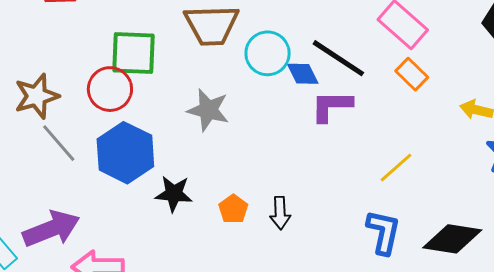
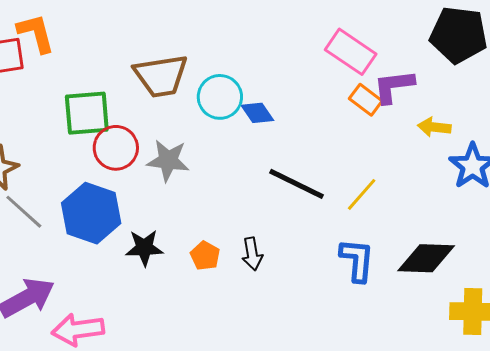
black line: (338, 58) -> (296, 184), moved
red circle: (110, 89) -> (116, 148), moved
purple L-shape: (331, 106) -> (394, 86), moved

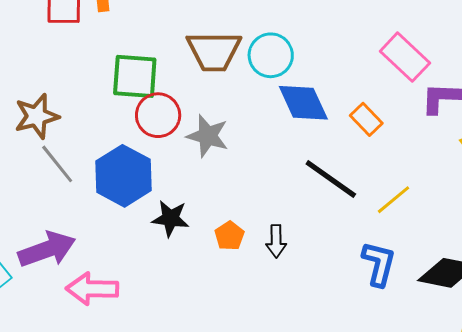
cyan circle: (220, 97) -> (271, 55), moved
orange rectangle: (366, 100) -> (366, 119), moved
blue diamond: (257, 113) -> (303, 103), size x1.6

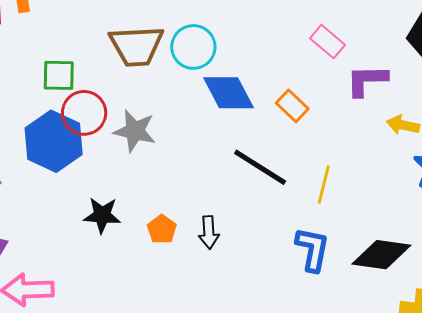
pink rectangle: (405, 57) -> (327, 42), size x0.7
green square: (135, 76) -> (59, 75), size x0.7
blue hexagon: (124, 176) -> (54, 141), moved
yellow line: (393, 200) -> (324, 184), turned -33

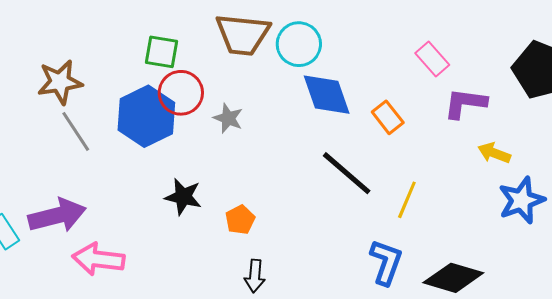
gray star: (135, 131) -> (228, 118), size x0.7
black arrow: (209, 232) -> (255, 276), moved

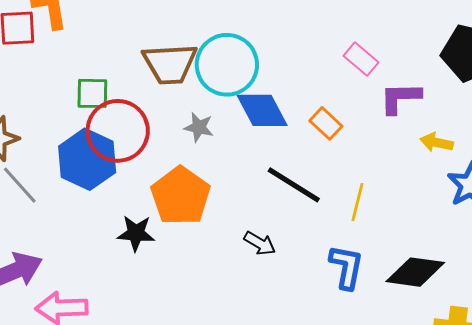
cyan circle: (299, 44) -> (227, 65), size x1.4
red circle: (181, 93) -> (118, 131), size x1.4
gray star: (228, 118) -> (199, 127), moved
orange pentagon: (240, 220) -> (181, 196), moved, size x2.0
black arrow: (255, 276) -> (260, 243), moved, turned -56

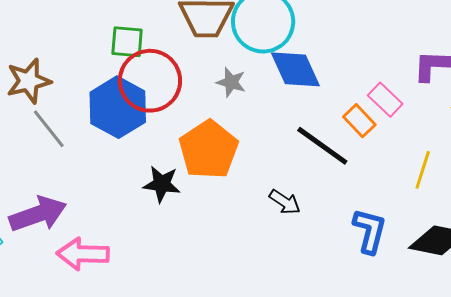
pink rectangle: (361, 59) -> (385, 100), moved
orange rectangle: (326, 123) -> (359, 121), moved
yellow line: (357, 202) -> (423, 170), moved

